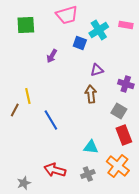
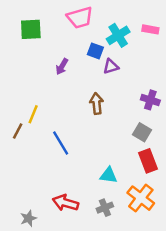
purple triangle: (97, 70) -> (111, 66), moved
brown arrow: (91, 94) -> (97, 104), moved
yellow line: (28, 96) -> (33, 114), turned 35

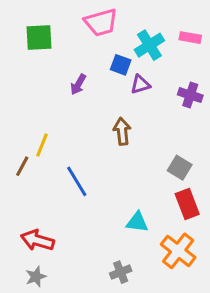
purple cross: (150, 100) -> (190, 95), moved
red arrow: (65, 203) -> (37, 240), moved
gray cross: (105, 208) -> (121, 272), moved

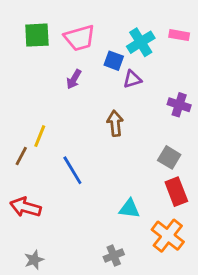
pink trapezoid: (101, 22) -> (80, 38), moved
purple cross: (190, 95) -> (179, 105), moved
red arrow: (37, 240) -> (26, 207), moved

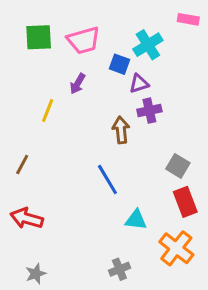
pink rectangle: (179, 35) -> (188, 19), moved
purple cross: (179, 105) -> (149, 111), moved, turned -30
yellow line: (40, 136) -> (48, 111), moved
blue line: (72, 170) -> (107, 179), moved

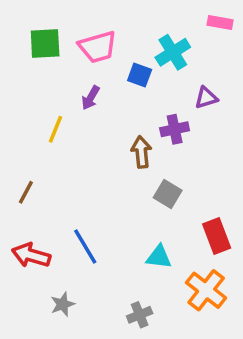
purple triangle: (139, 84) -> (206, 98), moved
gray square: (178, 166) -> (168, 194), moved
blue line: (107, 179) -> (85, 247), moved
gray star: (36, 274) -> (63, 304), moved

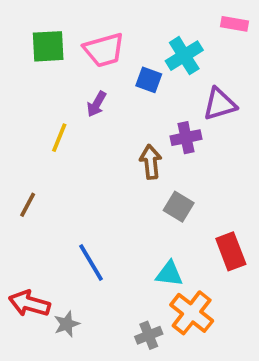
purple triangle: (206, 98) -> (220, 104), size x1.4
red arrow: (31, 255) -> (29, 304), moved
orange cross: (206, 290) -> (192, 313), moved

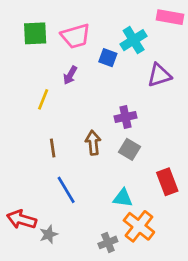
pink rectangle: (235, 24) -> (170, 17), size x1.4
purple cross: (186, 138) -> (125, 117), moved
brown arrow: (151, 162) -> (93, 143), moved
brown line: (28, 205) -> (53, 148), moved, turned -36

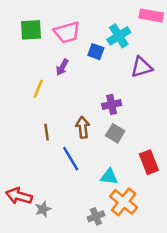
blue line: (66, 190) -> (71, 159), moved

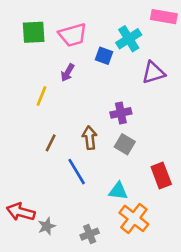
brown line: (47, 132) -> (51, 143), turned 35
gray cross: (96, 216) -> (90, 234), moved

